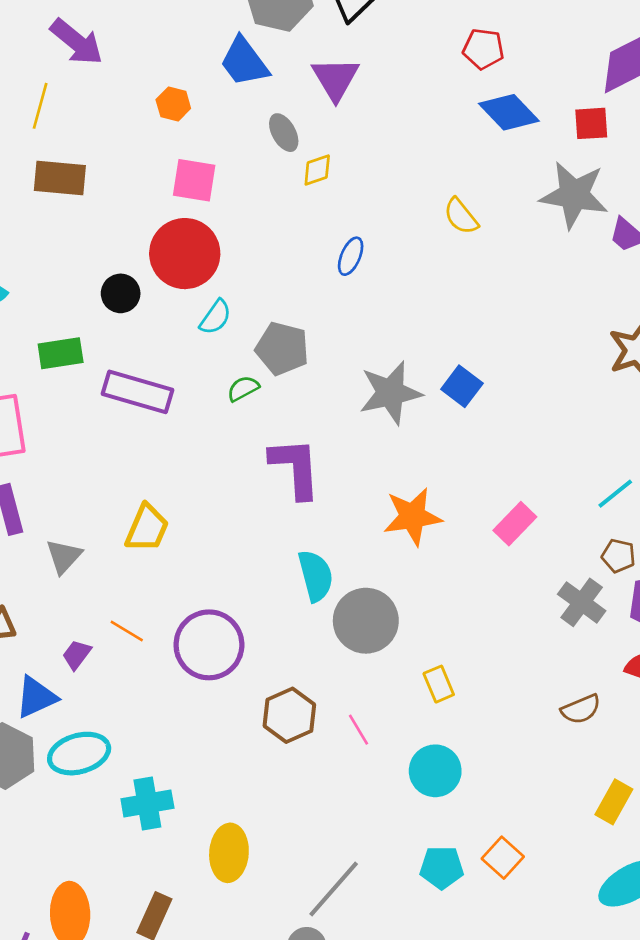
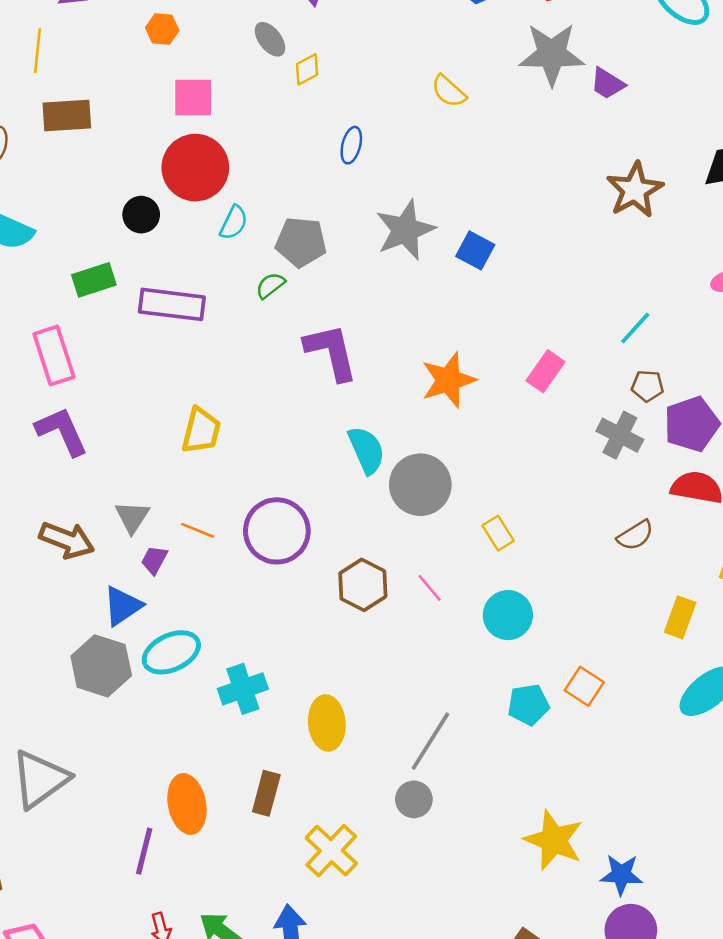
gray star: (390, 393) -> (405, 230), moved
gray triangle: (64, 556) -> (132, 517), moved

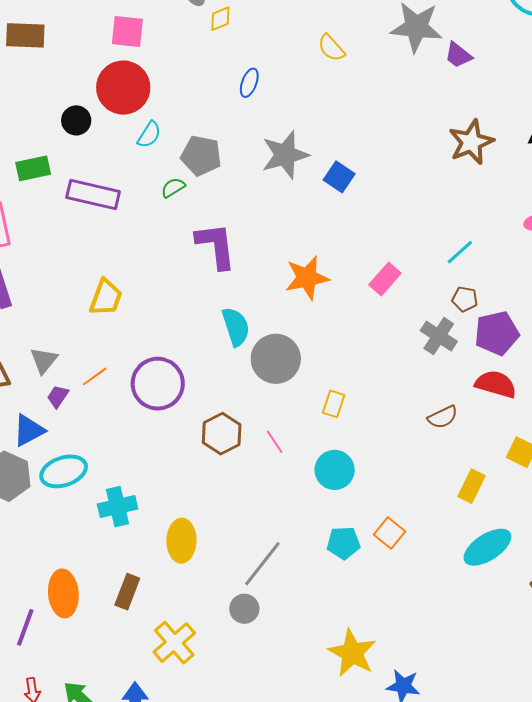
orange line: (198, 530) -> (95, 376), turned -64
yellow rectangle: (498, 533) -> (334, 404), turned 44

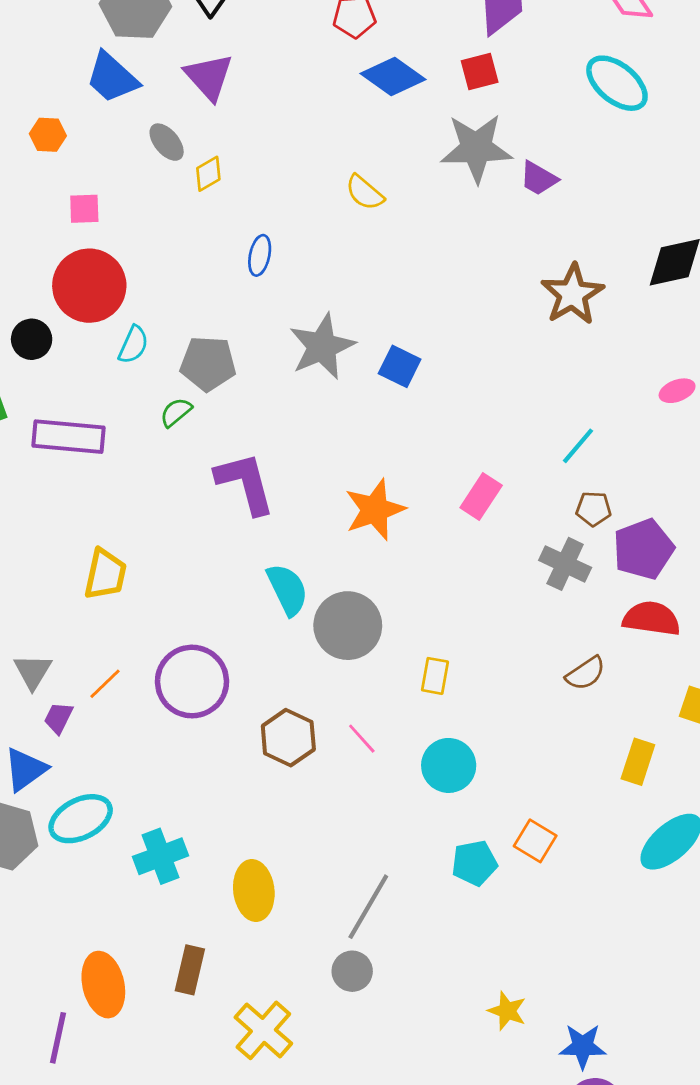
pink square: (127, 32) -> (84, 209), size x0.7
yellow star: (352, 653) -> (507, 1011), size x0.6

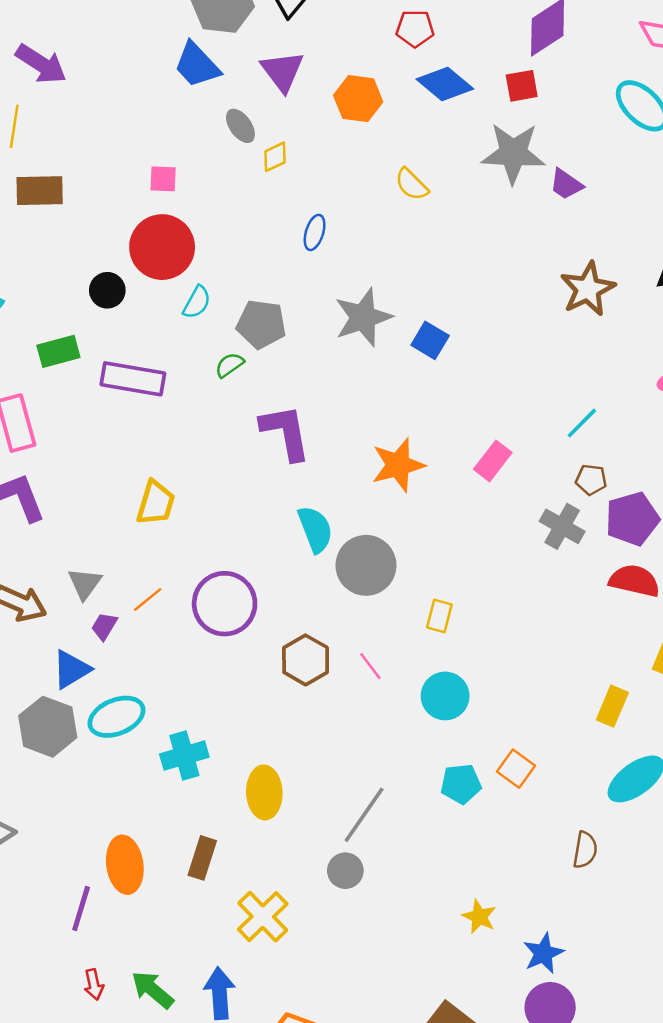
orange hexagon: (48, 135) -> (358, 99), moved, size x1.5
brown semicircle: (586, 673) -> (585, 850), moved, turned -51
blue star: (583, 1046) -> (543, 953), turned -30

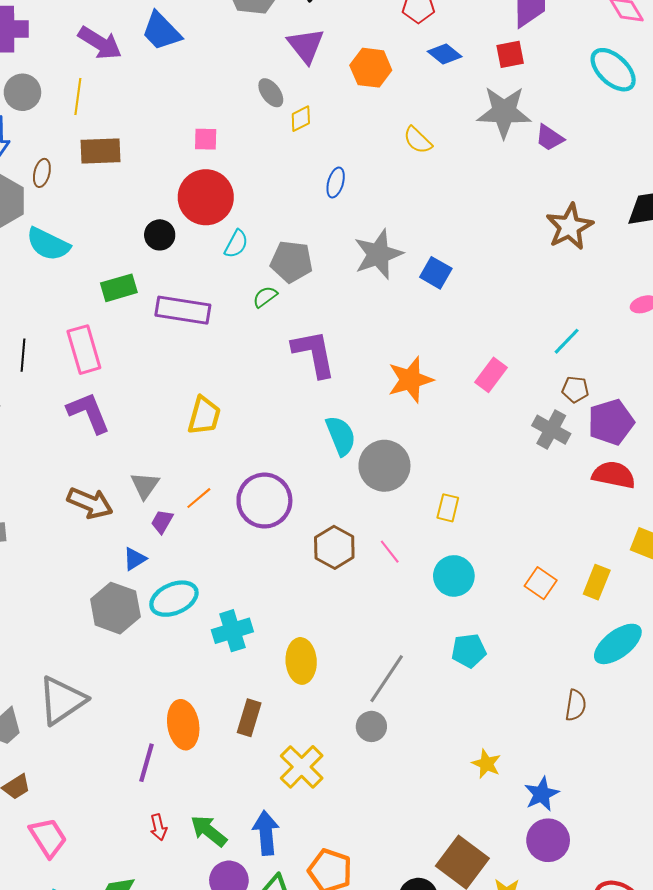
blue trapezoid: (197, 65) -> (161, 31), moved
blue diamond: (445, 84) -> (445, 54), size x0.7
blue triangle: (71, 669) -> (135, 559), size x0.7
orange square: (516, 769) -> (541, 583), moved

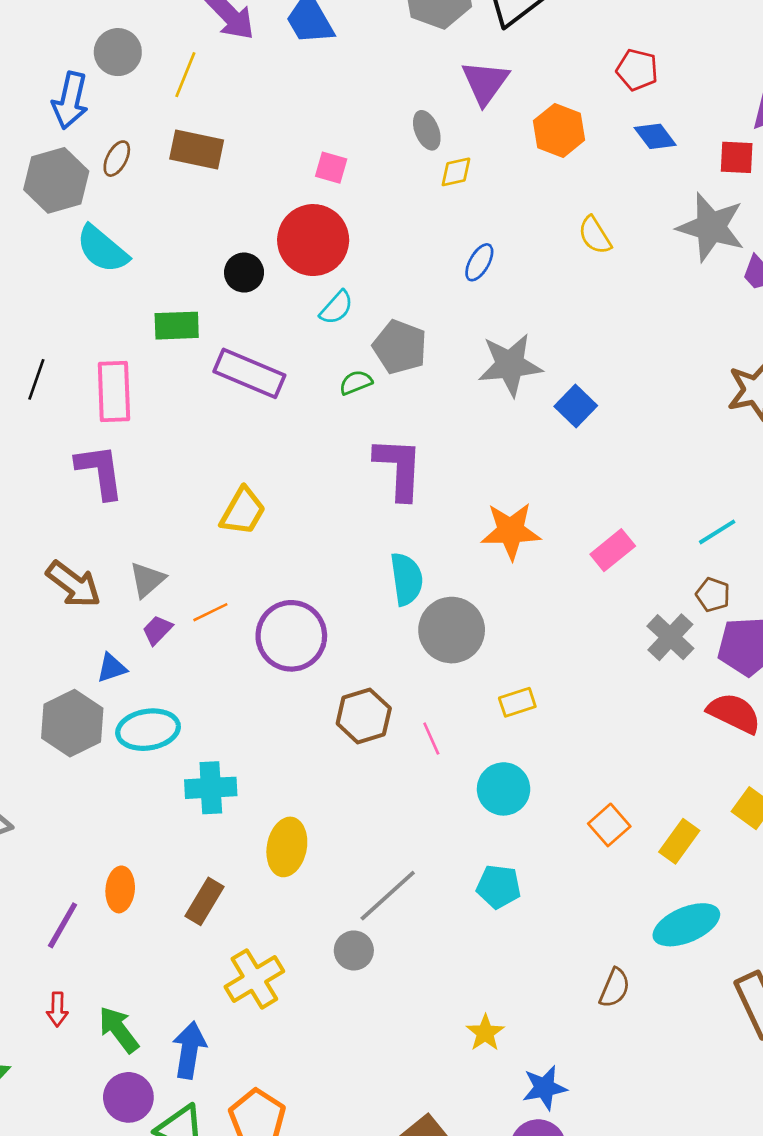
yellow rectangle: (448, 508) -> (517, 702), turned 44
orange ellipse: (183, 725) -> (120, 889), size x0.7

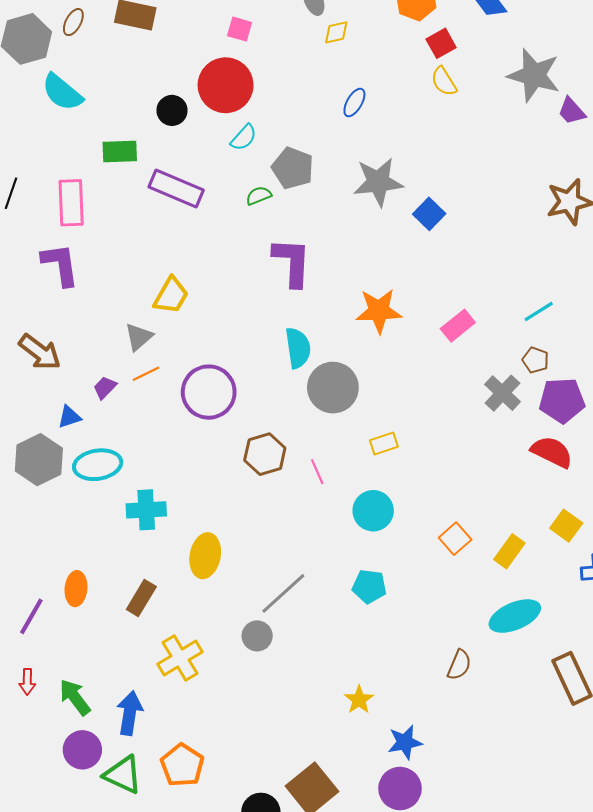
red square: (737, 157) -> (441, 43), moved, turned -32
gray triangle: (147, 580) -> (139, 337), moved

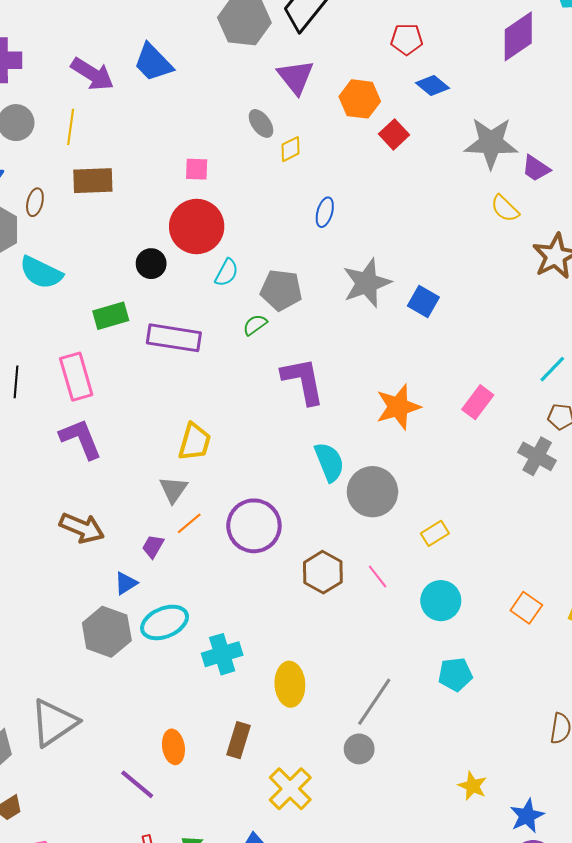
yellow semicircle: (444, 81) -> (505, 209), moved
purple line: (31, 616) -> (137, 784), turned -66

